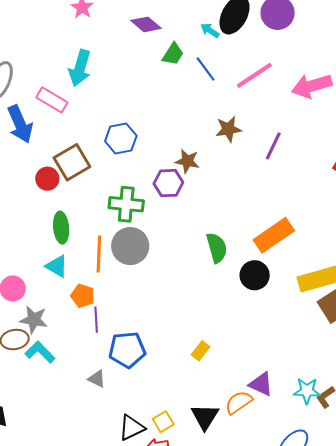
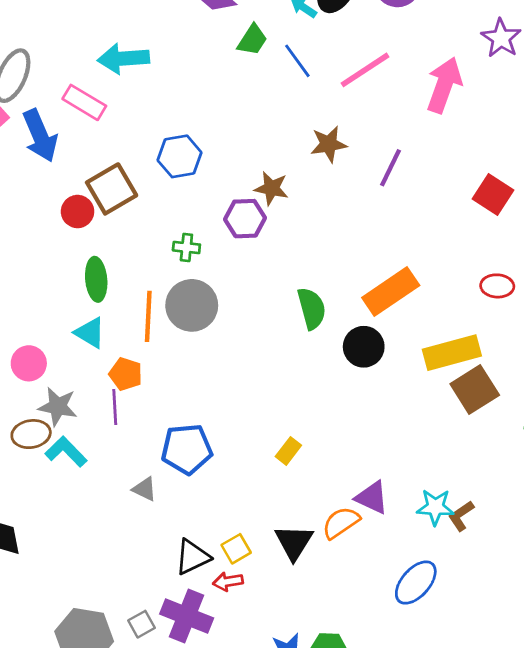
cyan arrow: (80, 68) -> (123, 59), turned 69
pink arrow: (312, 86) -> (444, 85), turned 126
green cross: (126, 204) -> (186, 247), size x0.6
purple line: (96, 320) -> (115, 407), moved

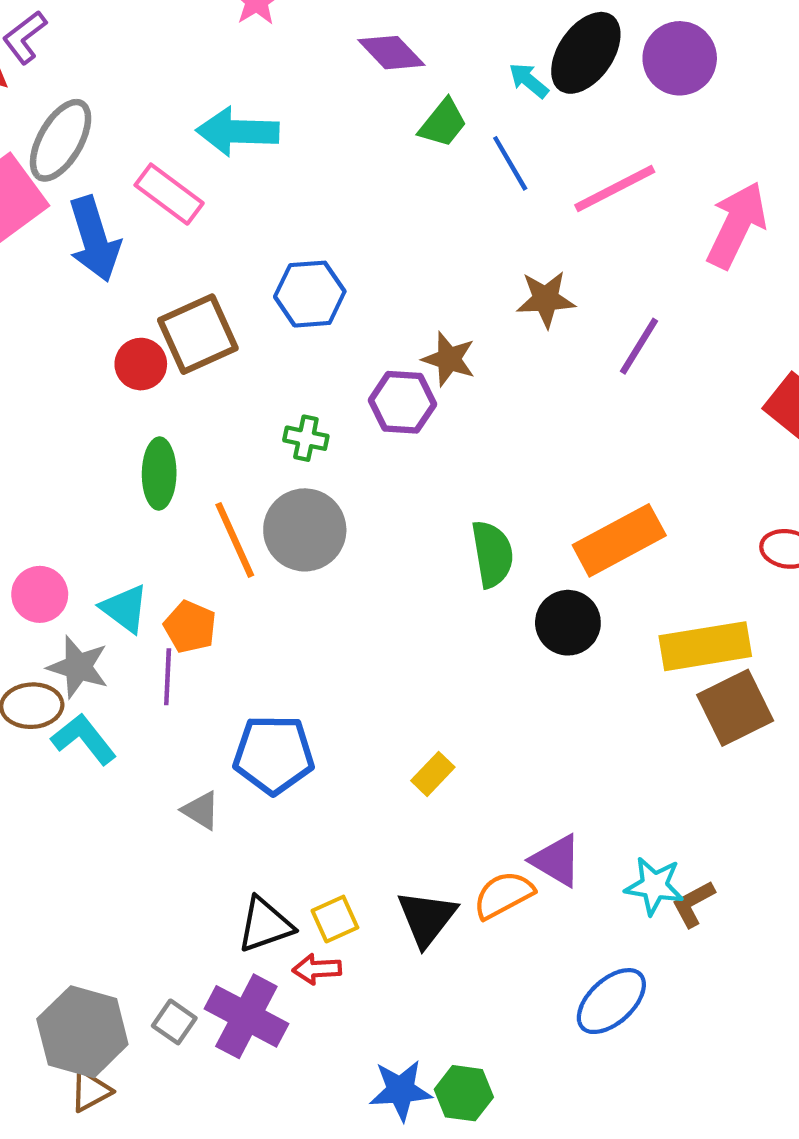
orange line: (148, 316) -> (235, 540), turned -33
cyan triangle: (90, 333) -> (125, 609), moved
gray square: (141, 624) -> (174, 1022), turned -32

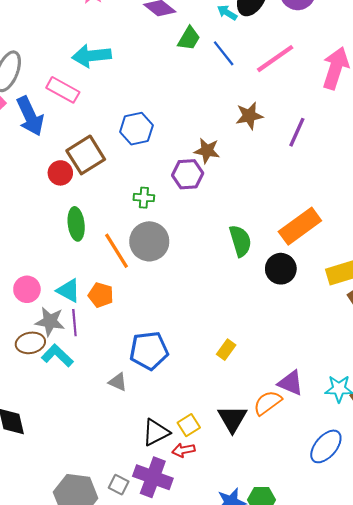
purple line: (168, 677) -> (74, 323), moved

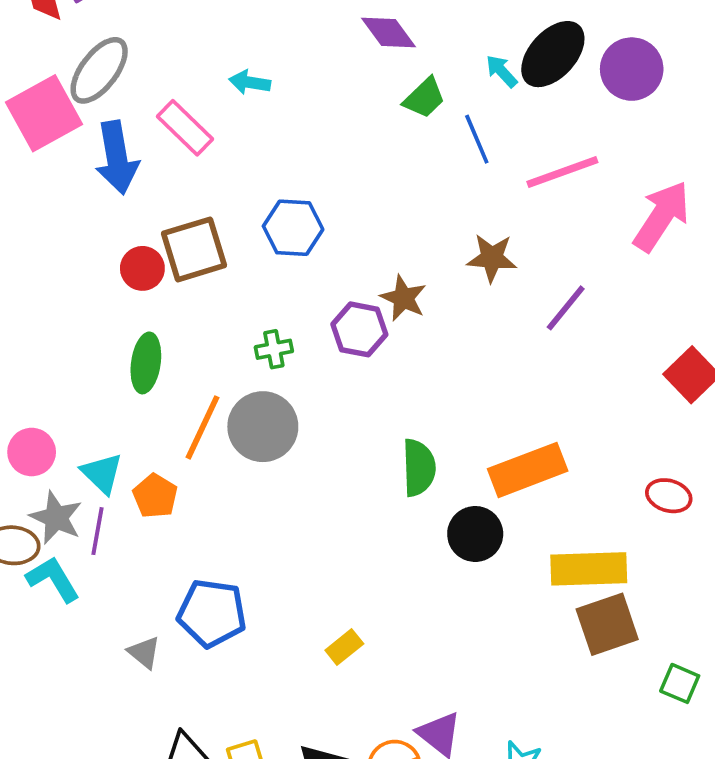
cyan arrow: (91, 56) -> (250, 82), size x0.6
green cross: (144, 198) -> (274, 349), turned -30
orange line: (117, 251) -> (203, 427), turned 42

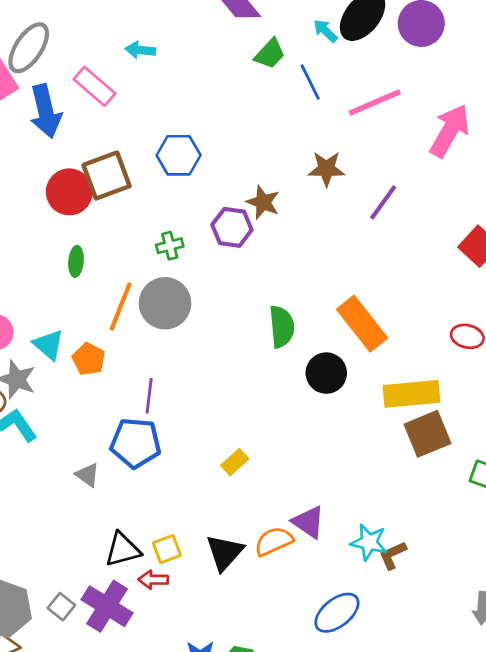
red circle: (142, 268) -> (69, 192), size x1.4
green ellipse: (146, 363) -> (76, 261), size x0.7
orange rectangle: (528, 470) -> (362, 324), turned 76
purple line: (97, 531) -> (149, 396), moved

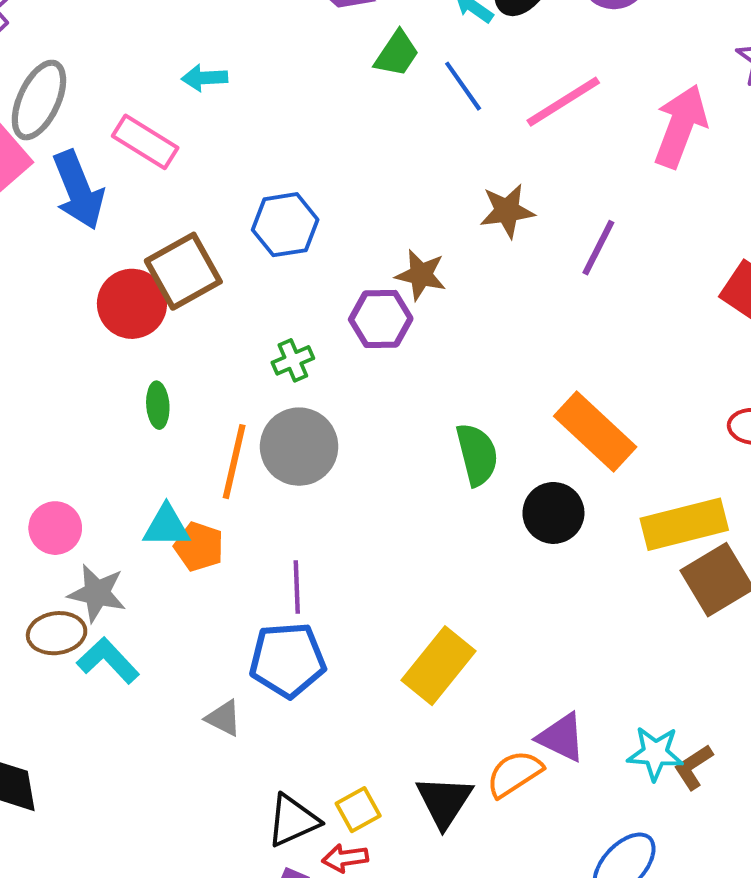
cyan triangle: (48, 345) -> (166, 526), moved, turned -32
yellow rectangle: (235, 462) -> (439, 666), size x1.8

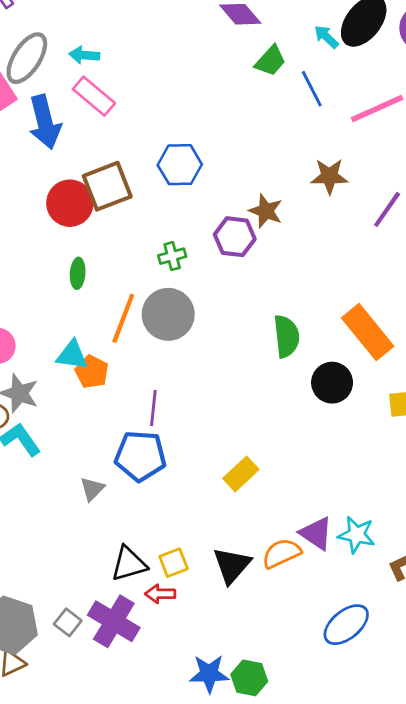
cyan arrow: (205, 78) -> (84, 55), moved
yellow rectangle: (439, 666) -> (241, 474), size x0.7
gray triangle: (224, 718) -> (92, 489), turned 40
cyan star: (655, 753) -> (357, 535), moved

